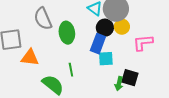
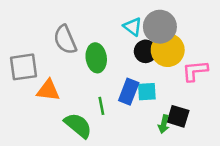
yellow circle: (122, 27) -> (168, 50), size x1.6
blue rectangle: (98, 44) -> (129, 92), moved

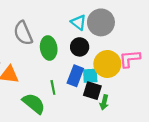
yellow circle: (168, 50) -> (107, 64), moved
black circle: (146, 51) -> (80, 47), moved
black square: (178, 116) -> (92, 91), moved

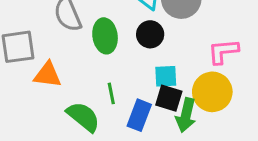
yellow circle: (107, 64) -> (212, 92), moved
blue rectangle: (75, 76) -> (139, 115), moved
green arrow: (104, 102) -> (186, 115), size x1.5

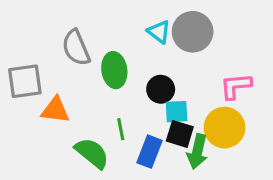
black circle: (150, 34) -> (161, 89), moved

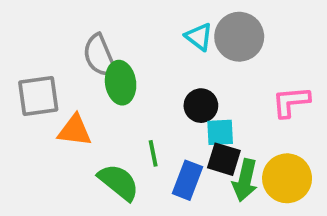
green ellipse: (114, 70) -> (121, 83), moved
yellow circle: (225, 128) -> (287, 178), moved

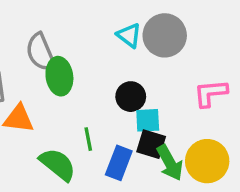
green arrow: (245, 180) -> (170, 163), turned -42

